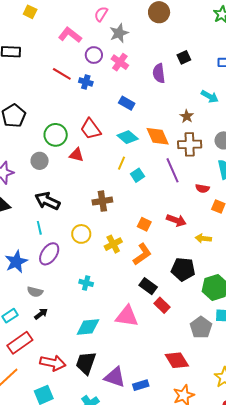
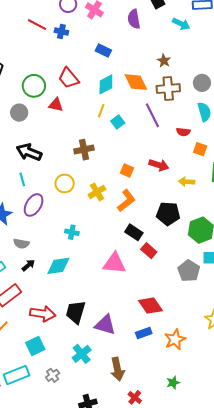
cyan arrow: (210, 96) -> (181, 24), moved
cyan diamond: (128, 137) -> (106, 84), turned -65
cyan diamond: (88, 327) -> (58, 266), moved
red diamond: (177, 360) -> (150, 306), moved
blue rectangle: (141, 385) -> (144, 333), moved

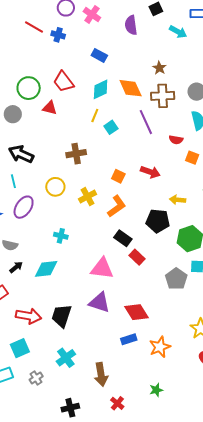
yellow arrow: (187, 182) -> (178, 200), moved
purple triangle: (105, 325) -> (99, 302), moved

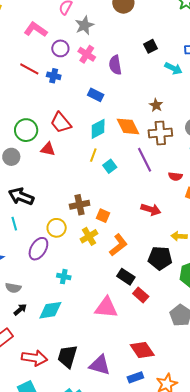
purple semicircle: (131, 25) -> (115, 65), moved
brown cross: (76, 154) -> (80, 205), moved
orange square: (118, 176) -> (103, 216), moved
purple ellipse: (24, 207) -> (38, 249), moved
purple triangle: (99, 302) -> (100, 365), moved

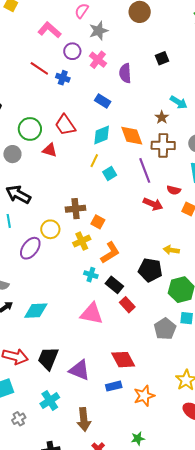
cyan arrow: (173, 68) -> (179, 102), moved
red arrow: (151, 210) -> (153, 204), moved
cyan cross: (64, 277) -> (91, 275), moved

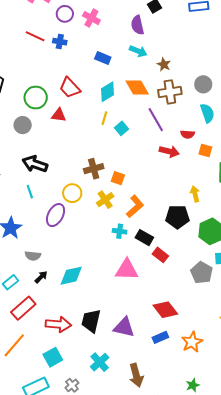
purple semicircle: (125, 73) -> (137, 25), moved
cyan arrow: (179, 102) -> (138, 51), moved
yellow arrow: (171, 250) -> (195, 194), turned 77

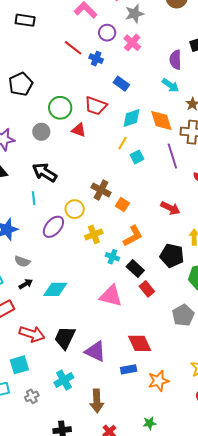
blue rectangle: (103, 58) -> (121, 84), moved
red trapezoid: (70, 88) -> (96, 106), turned -40
red arrow: (169, 151) -> (170, 208), moved
brown cross: (94, 169) -> (101, 190), turned 30
yellow cross: (105, 200) -> (94, 234), moved

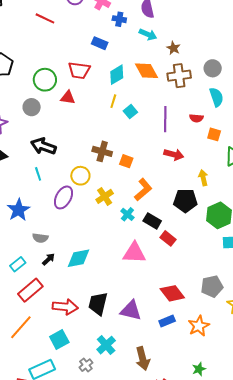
blue cross: (96, 59) -> (119, 19), moved
purple line: (172, 156) -> (165, 119), moved, turned 30
cyan cross: (112, 257) -> (127, 214), turned 32
gray pentagon: (183, 315) -> (212, 286), moved, turned 30
gray cross: (32, 396) -> (86, 365), moved

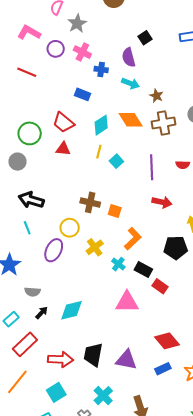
red trapezoid: (79, 70) -> (63, 123), turned 35
red triangle: (68, 98) -> (63, 149), moved

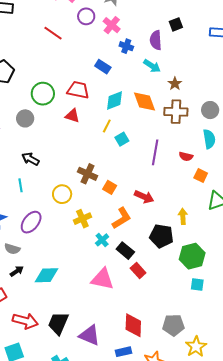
red trapezoid: (63, 123) -> (78, 90), turned 140
black arrow: (31, 200) -> (30, 159), size x0.7
red arrow: (162, 202) -> (144, 197), moved
purple ellipse: (54, 250) -> (31, 222), moved
red diamond: (167, 341) -> (133, 325), turned 30

